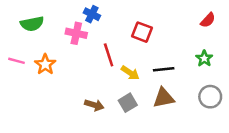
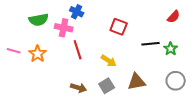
green semicircle: (32, 24) -> (39, 20), moved
red line: (109, 55) -> (78, 50), moved
black line: (164, 69) -> (151, 44), moved

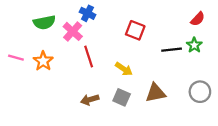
pink cross: (64, 28) -> (73, 31), turned 30
green star: (171, 49) -> (194, 45), moved
gray square: (107, 86) -> (122, 97), turned -35
brown arrow: (79, 88) -> (90, 100), turned 147

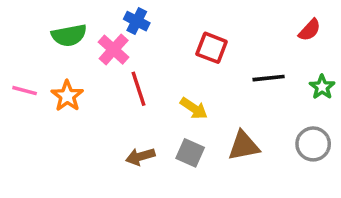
green star: (194, 45) -> (322, 87), moved

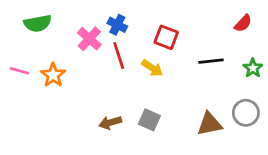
blue cross: (137, 21) -> (117, 25), moved
green semicircle: (69, 35) -> (38, 23), moved
red line: (139, 89) -> (119, 55), moved
yellow arrow: (194, 108) -> (152, 68), moved
brown triangle: (244, 146) -> (210, 124), moved

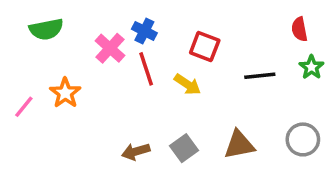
red semicircle: (243, 23) -> (299, 29), turned 126
green star: (253, 68) -> (311, 67), moved
pink line: (19, 71) -> (24, 107), moved, turned -66
gray square: (149, 120) -> (184, 148), turned 30
brown triangle: (210, 124) -> (239, 145), moved

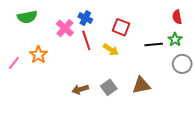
green star: (311, 67) -> (175, 39), moved
gray circle: (303, 139) -> (182, 64), moved

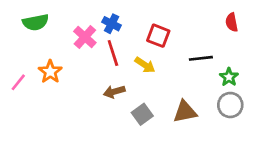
green star: (175, 39) -> (229, 77), moved
gray circle: (182, 64) -> (230, 105), moved
brown arrow: (80, 89) -> (114, 92), moved

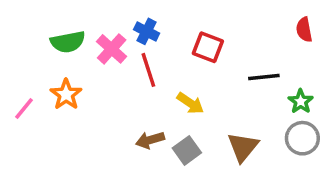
green semicircle: (36, 22) -> (68, 42), moved
yellow arrow: (145, 65) -> (190, 103), moved
brown arrow: (114, 92) -> (150, 140), moved
brown triangle: (185, 112) -> (243, 147), turned -40

